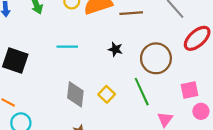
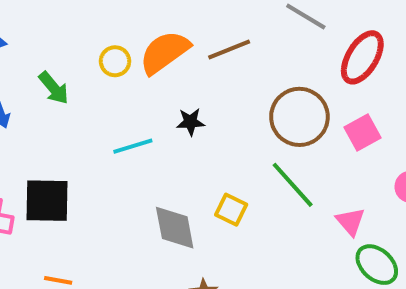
black star: (115, 49) -> (190, 122), moved
pink square: (189, 90) -> (363, 132), moved

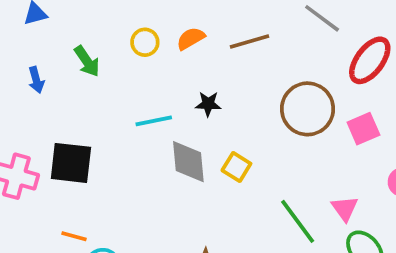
orange semicircle: (165, 52) -> (191, 38), size x0.6
green line: (293, 185) -> (298, 221), moved
yellow square: (231, 210) -> (236, 167), moved
gray diamond: (175, 228) -> (188, 162), moved

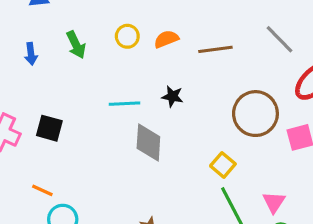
black square: (71, 163) -> (49, 128), size x0.7
yellow square: (236, 167) -> (223, 165), moved

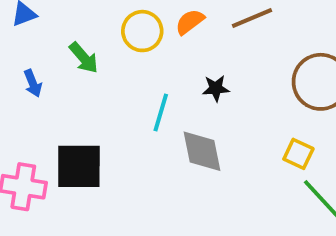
yellow circle: (127, 36) -> (142, 31), size x1.4
cyan line: (124, 104) -> (161, 112), turned -56
black square: (49, 128) -> (79, 166), size x1.5

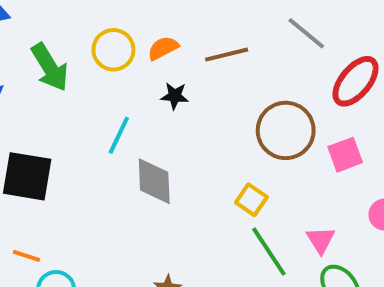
green arrow: (84, 58) -> (50, 67), size x1.4
black star: (216, 88) -> (175, 96), moved

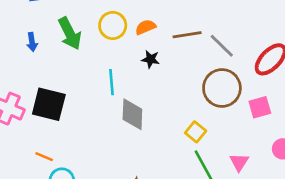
gray line: (306, 33) -> (222, 46), moved
cyan line: (119, 135) -> (112, 82), turned -35

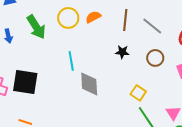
brown line: (187, 35) -> (125, 20), turned -70
black star: (151, 59) -> (122, 52), moved
brown circle: (222, 88) -> (155, 58), size x0.6

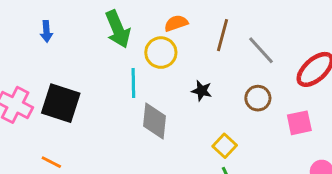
yellow circle: (68, 18) -> (161, 53), moved
green arrow: (36, 27) -> (118, 29), moved
black star: (122, 52) -> (202, 91), moved

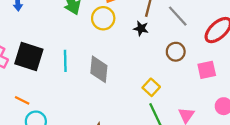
cyan line: (133, 83) -> (65, 61), moved
black star: (202, 91) -> (141, 28), moved

